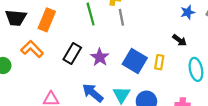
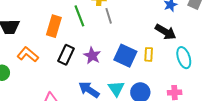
orange rectangle: (47, 20) -> (54, 26), moved
black arrow: (180, 40) -> (165, 32), size x1.5

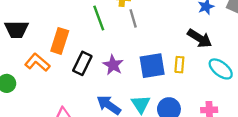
orange rectangle: (54, 26) -> (60, 41), moved
blue square: (125, 56) -> (152, 66), turned -35
cyan ellipse: (184, 58) -> (221, 69), turned -35

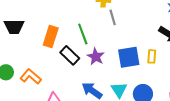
green line: (99, 18) -> (83, 34), moved
orange L-shape: (37, 62) -> (31, 76), moved
black rectangle: (82, 63) -> (70, 55), turned -72

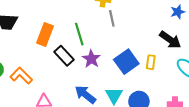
blue square: (129, 57) -> (126, 62), turned -30

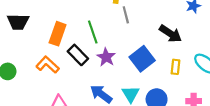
black arrow: (170, 40) -> (170, 34), moved
yellow rectangle: (151, 62) -> (175, 67), moved
orange L-shape: (21, 76) -> (48, 65), moved

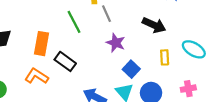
green line: (93, 32) -> (74, 22), moved
purple star: (106, 57) -> (116, 43), moved
blue square: (142, 59) -> (131, 69), moved, size x0.7

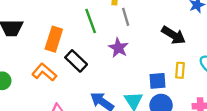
purple star: (116, 43) -> (118, 48), moved
blue square: (131, 69) -> (158, 81), moved, turned 35

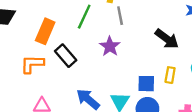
green line: (91, 21) -> (84, 17), turned 40
orange L-shape: (44, 72) -> (32, 64), turned -45

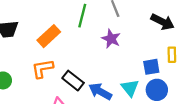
orange rectangle: (45, 31) -> (49, 36), turned 35
black rectangle: (66, 56) -> (73, 81), moved

